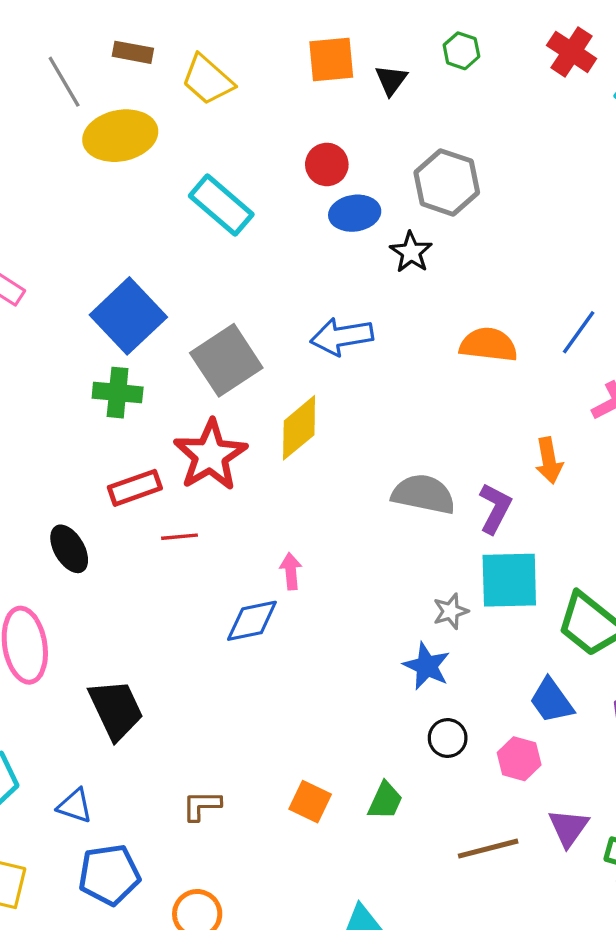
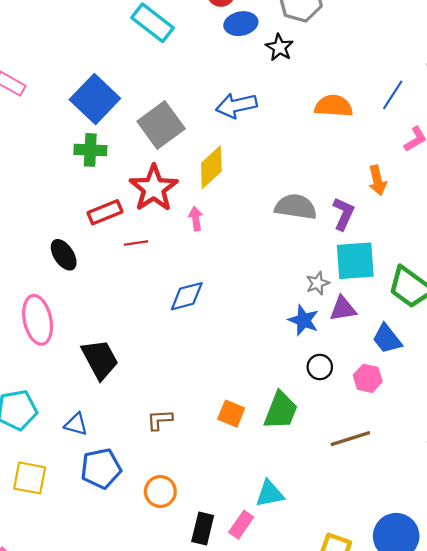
pink arrow: (291, 571) -> (196, 219), moved
green trapezoid: (385, 801) -> (281, 411), size x1.5
purple triangle: (568, 828) -> (343, 309), moved, turned 48

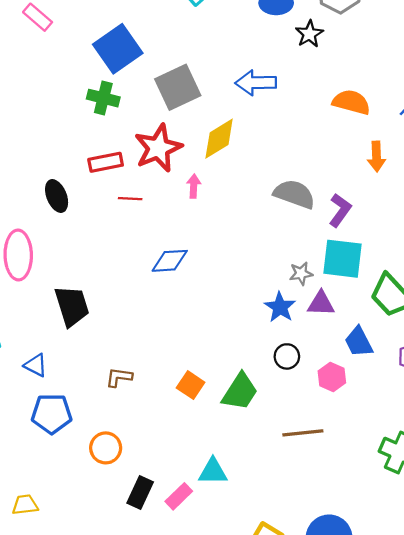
orange arrow: (377, 180) -> (376, 156), moved

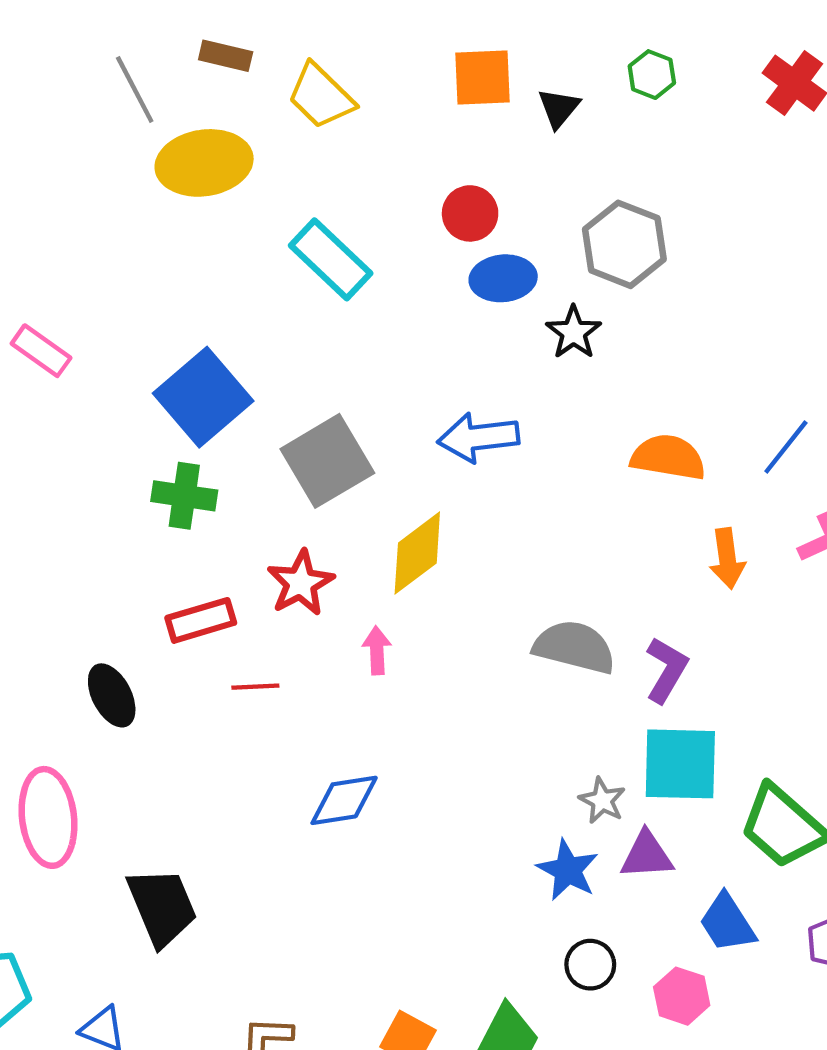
red star: (158, 148) -> (301, 583), size x0.7
gray star: (301, 274) -> (602, 800), turned -30

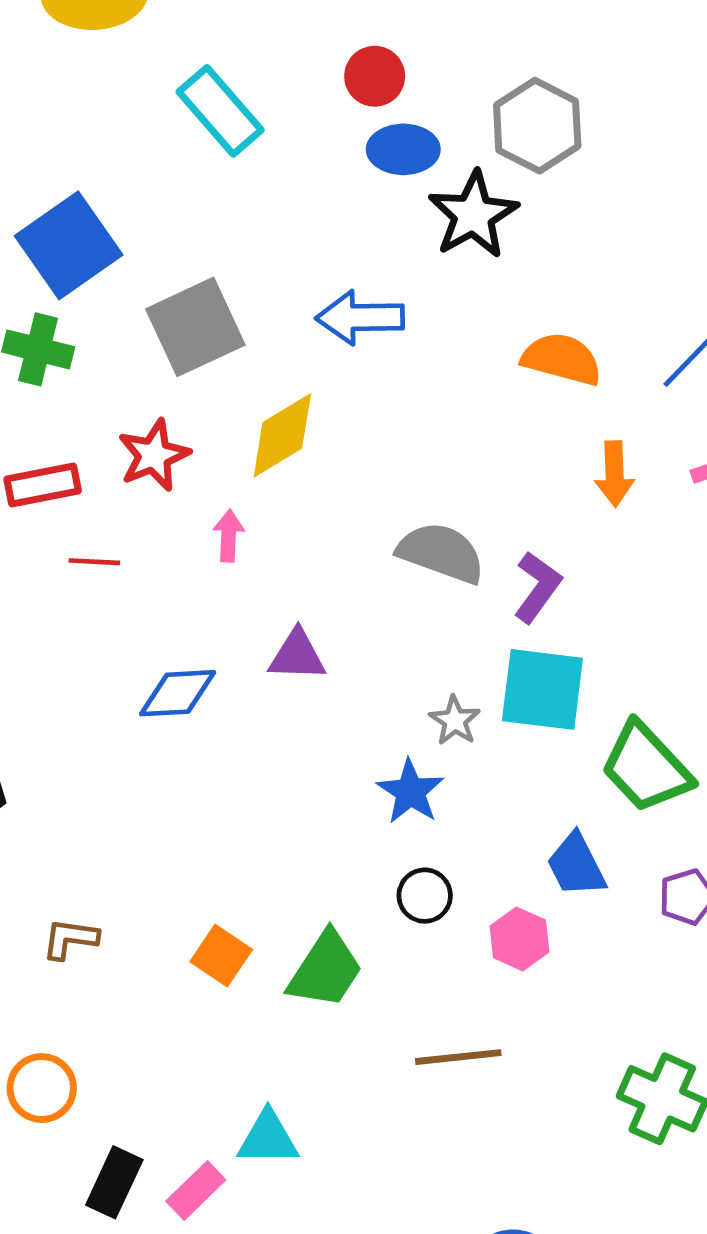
black star: (574, 332) -> (473, 215), size x1.5
purple triangle: (647, 855) -> (297, 655), moved

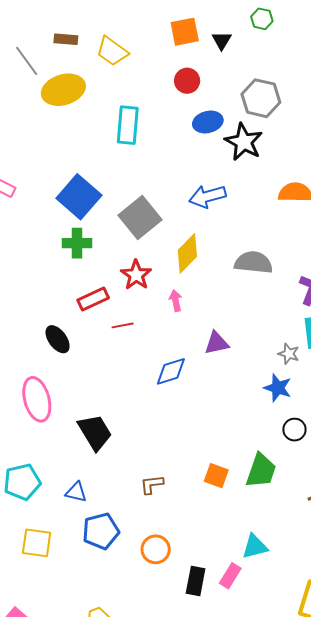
red circle: (375, 76) -> (187, 81), moved
cyan rectangle: (220, 111) -> (128, 125), turned 60
gray semicircle: (441, 553) -> (253, 263), moved

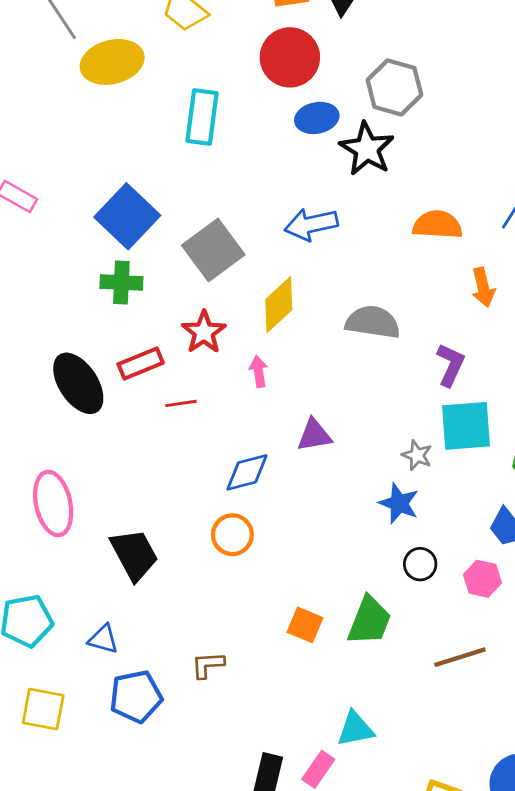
red circle: (187, 81) -> (290, 57), size x1.6
black ellipse: (58, 339) -> (78, 383), moved, size x1.5
brown L-shape: (152, 484) -> (208, 665), moved
orange circle: (156, 549) -> (232, 535), moved

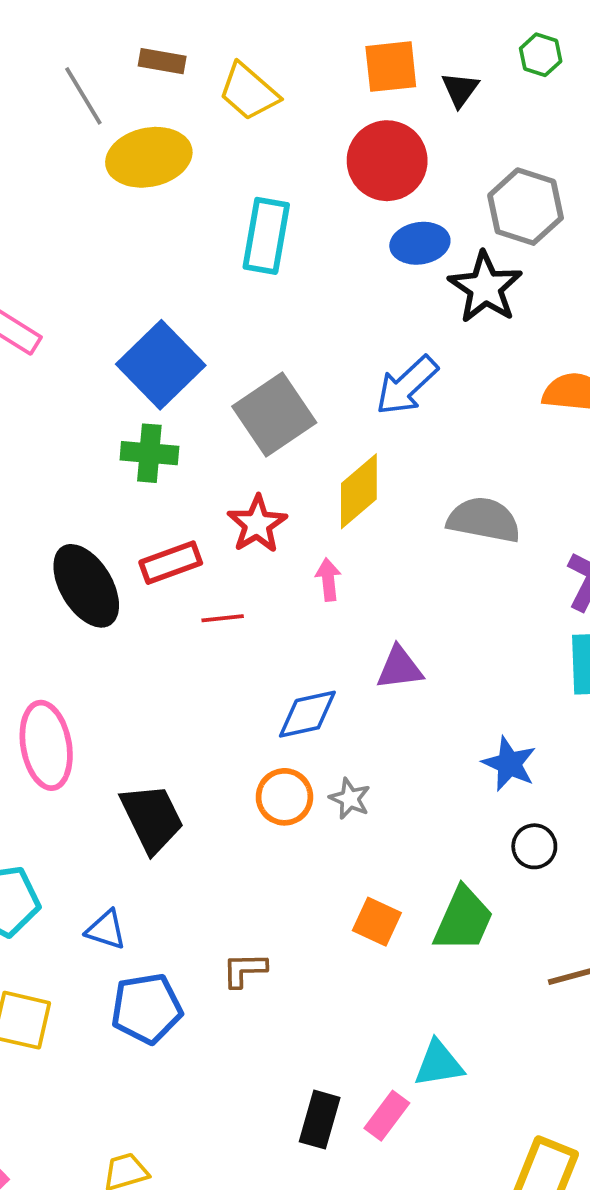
blue arrow: (311, 224) -> (407, 385), turned -33
gray star: (417, 455) -> (350, 799), moved

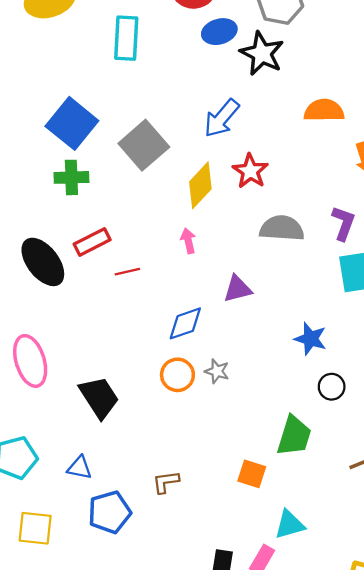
gray semicircle: (484, 520) -> (282, 228), moved
red star: (257, 524) -> (250, 171), moved
orange square: (377, 922) -> (252, 474), moved

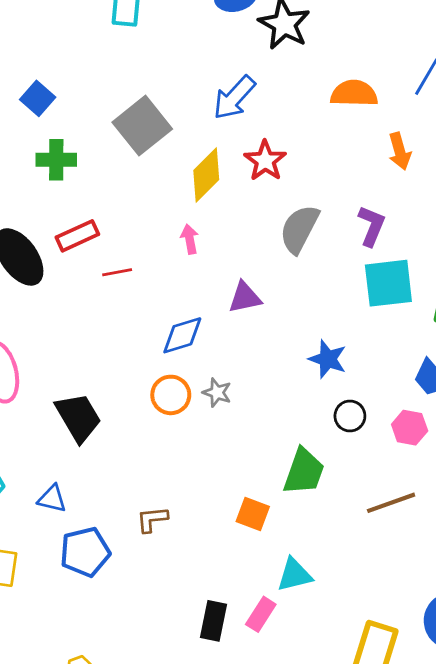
blue square: (72, 123) -> (38, 98), moved, size x0.6
gray semicircle: (282, 228) -> (299, 229), turned -69

